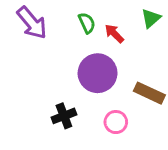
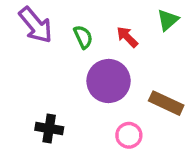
green semicircle: (87, 23) -> (83, 37), moved
black cross: (64, 116) -> (49, 128), moved, turned 30

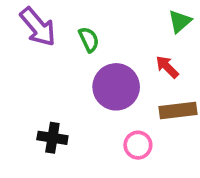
red arrow: (127, 37) -> (167, 67), moved
brown rectangle: (166, 103) -> (178, 111), turned -32

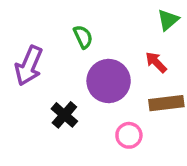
purple arrow: (38, 27) -> (29, 66), moved, turned 63
black cross: (52, 138) -> (64, 115), moved, turned 32

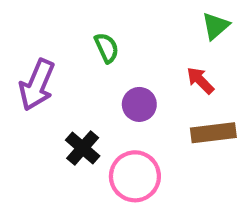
purple circle: (109, 81) -> (139, 104), size x0.6
pink circle: (129, 135) -> (135, 176), moved, size x1.5

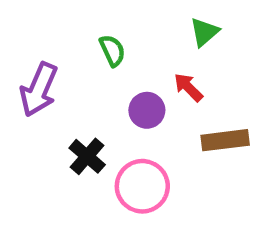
green triangle: (216, 26) -> (204, 32), moved
red arrow: (200, 80) -> (188, 87), moved

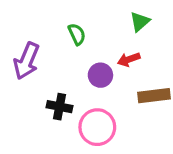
red arrow: (188, 87) -> (129, 59), turned -65
black cross: (87, 156) -> (60, 107), turned -30

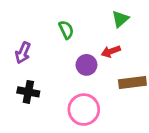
purple arrow: (26, 61) -> (23, 53), size x0.7
black cross: (60, 107) -> (28, 92), moved

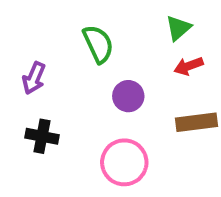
green semicircle: (66, 30) -> (98, 44), size x1.4
red arrow: (111, 51) -> (189, 66), moved

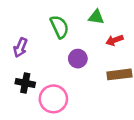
green triangle: (178, 28) -> (96, 17), moved, turned 49
pink circle: (124, 162) -> (53, 99), moved

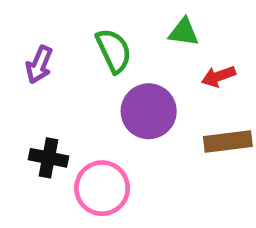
purple arrow: (20, 48) -> (39, 65), moved
purple circle: (78, 59) -> (149, 111), size x1.5

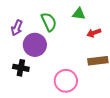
purple circle: (149, 111) -> (35, 45), moved
pink circle: (102, 188) -> (66, 81), moved

